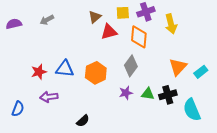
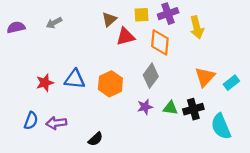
purple arrow: (49, 97) -> (56, 123), moved
blue semicircle: (18, 109) -> (31, 121), moved

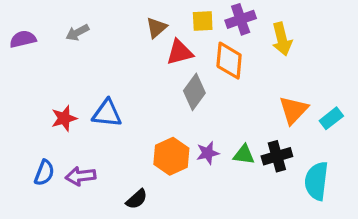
gray diamond: (151, 76) -> (194, 92), moved
orange hexagon: (110, 84) -> (171, 156), moved
cyan semicircle: (221, 126) -> (316, 181), turned 30

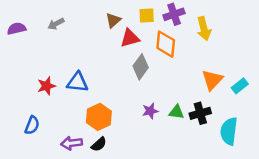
orange hexagon: (171, 156) -> (99, 117), moved
purple arrow: (81, 176) -> (71, 143), moved

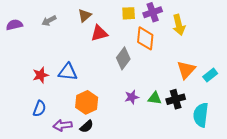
brown triangle: (113, 20) -> (85, 15), moved
red triangle: (130, 38) -> (99, 33), moved
blue semicircle: (32, 125) -> (40, 109), moved

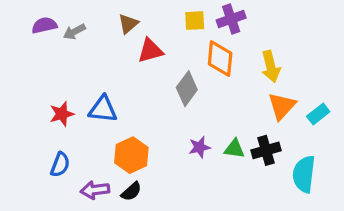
purple semicircle: (14, 25) -> (44, 25), moved
yellow arrow: (179, 25) -> (271, 66), moved

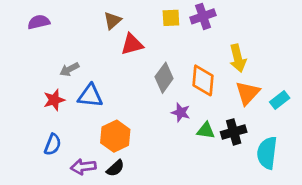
gray arrow: (74, 32) -> (69, 69), moved
orange diamond: (220, 59) -> (203, 80), moved
purple star: (199, 147) -> (181, 112), moved, turned 30

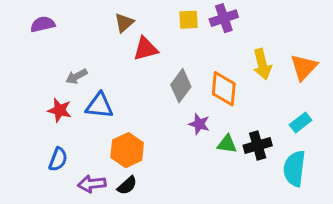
orange triangle: (248, 93) -> (304, 67), moved
red star: (54, 100) -> (60, 110), turned 30
cyan rectangle: (280, 100) -> (301, 122), moved

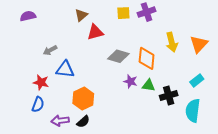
gray diamond: (181, 86) -> (118, 56), turned 70
red star: (60, 110) -> (41, 82), moved
green triangle: (227, 144) -> (149, 85), moved

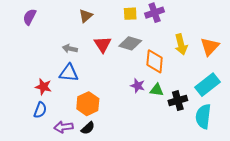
purple semicircle: (28, 16) -> (30, 17), turned -49
red triangle: (95, 32) -> (103, 44), moved, turned -48
gray arrow: (50, 50) -> (70, 49), moved, turned 40
gray diamond: (118, 56) -> (130, 43), moved
cyan rectangle: (197, 80) -> (208, 85), size x1.6

